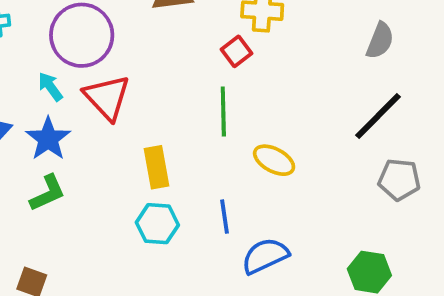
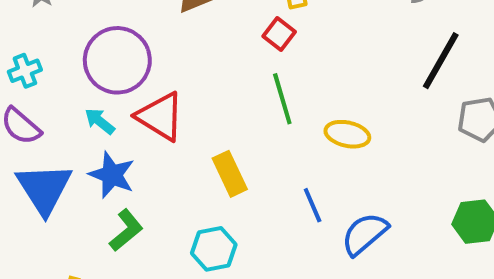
cyan hexagon: (157, 224) -> (214, 249), moved

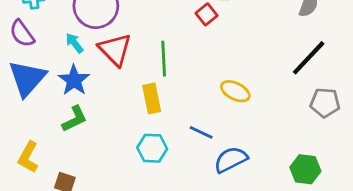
green line: (282, 99) -> (164, 59), moved
blue line: (313, 205) -> (201, 132), turned -55
cyan hexagon: (214, 249) -> (152, 148), moved

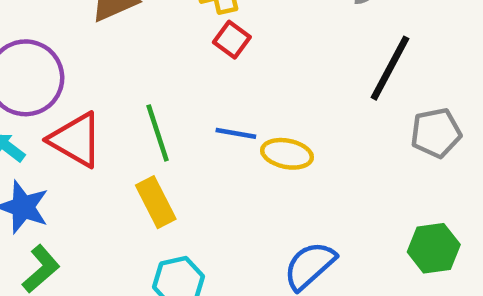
red square: (207, 14) -> (232, 40), moved
blue line: (201, 132) -> (236, 133), moved

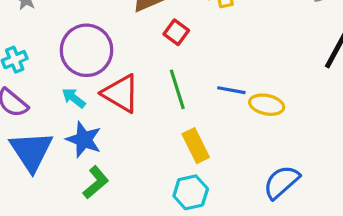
red square: (232, 40) -> (176, 32), moved
yellow rectangle: (156, 202) -> (196, 146), moved

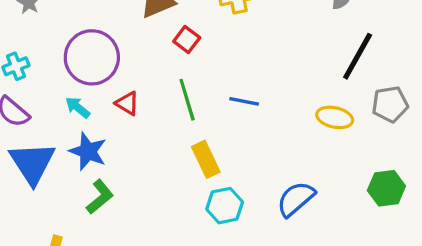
red triangle: (121, 93) -> (127, 103), size x0.6
yellow ellipse: (267, 105) -> (335, 117), moved
cyan hexagon: (191, 192) -> (225, 206), moved

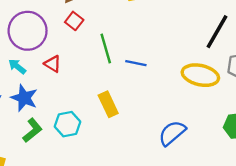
red square: (187, 40) -> (74, 21), moved
green line: (187, 100) -> (106, 48), moved
yellow ellipse: (335, 117) -> (200, 75), size x1.4
cyan hexagon: (225, 206) -> (67, 124), moved

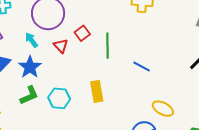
red square: (74, 21) -> (82, 33), moved
blue line: (136, 63) -> (142, 66), moved
yellow ellipse: (200, 75) -> (163, 109), moved, size x0.7

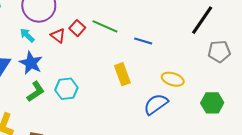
red square: (82, 33) -> (77, 28), moved
green line: (108, 46) -> (105, 26), turned -55
yellow rectangle: (97, 91) -> (122, 74), moved

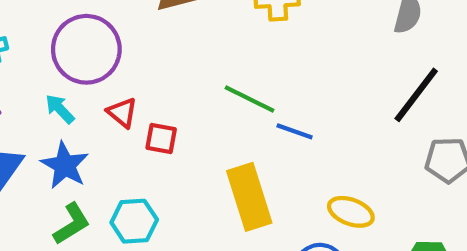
green line: (105, 26) -> (250, 99), moved
red square: (77, 28) -> (161, 139), moved, turned -35
yellow rectangle: (122, 74) -> (249, 197), size x1.4

